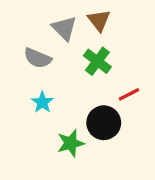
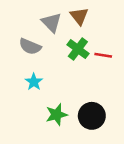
red line: (129, 94) -> (103, 55), moved, turned 36
black circle: (104, 123) -> (92, 116), moved

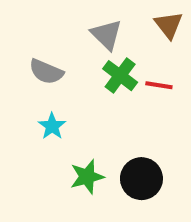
brown triangle: (79, 16) -> (169, 25), moved
gray triangle: (51, 23) -> (106, 35), moved

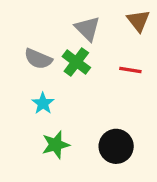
green cross: (120, 76) -> (76, 62), moved
green star: (87, 177) -> (56, 145), moved

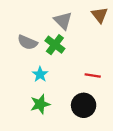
red line: (130, 70) -> (93, 76), moved
cyan star: (43, 103) -> (40, 74), moved

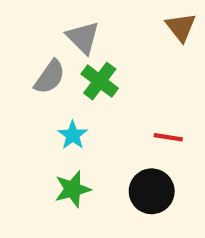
gray triangle: (63, 21) -> (83, 37), moved
gray semicircle: (27, 42) -> (50, 77), turned -78

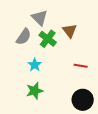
brown triangle: (181, 27) -> (70, 31), moved
black circle: (152, 191) -> (83, 100), moved

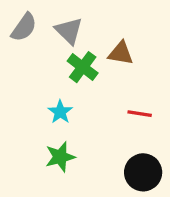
brown triangle: (70, 31) -> (121, 53), turned -42
gray semicircle: (24, 37) -> (24, 27), moved

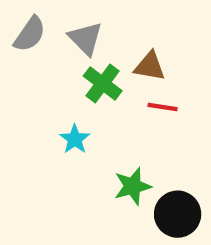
red line: (140, 114) -> (163, 107), moved
green star: (60, 157) -> (133, 186), moved

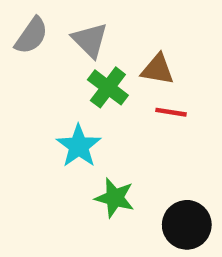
cyan star: (75, 139) -> (79, 146), size x1.4
green star: (133, 186) -> (115, 198), moved, turned 30

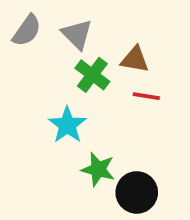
black circle: (187, 225) -> (137, 192), moved

